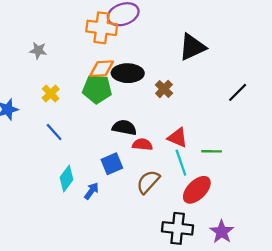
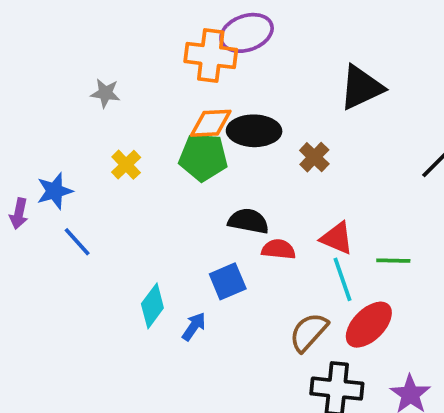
blue line: (54, 132) -> (77, 242), moved
brown semicircle: (148, 182) -> (309, 332), moved

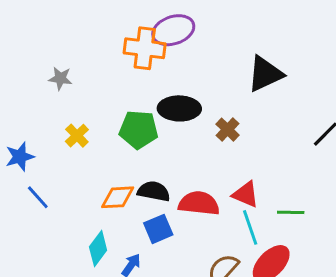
orange diamond: (211, 123) -> (118, 197), moved
black semicircle: (248, 221) -> (154, 191), moved
red semicircle: (279, 249) -> (199, 203), size x1.5

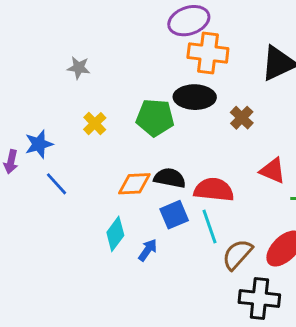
orange cross: (145, 48) -> (208, 53), moved
red triangle: (246, 194) -> (273, 171), moved
cyan line: (250, 227) -> (209, 226), moved

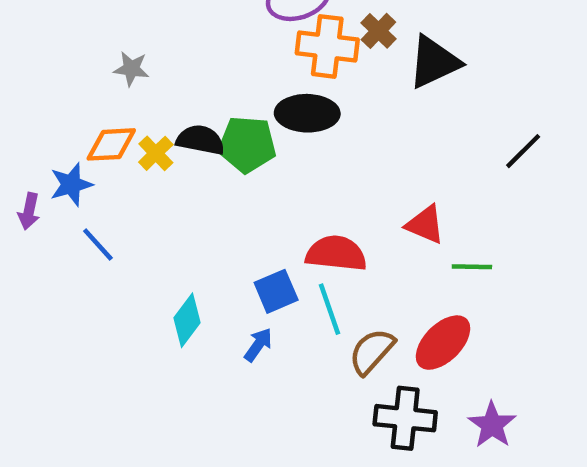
brown cross: (242, 118) -> (378, 31), moved
black semicircle: (170, 178) -> (200, 140), moved
orange diamond: (134, 184) -> (111, 144), moved
blue arrow: (148, 250) -> (258, 345), moved

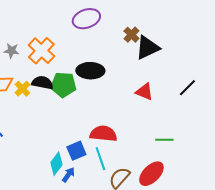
brown cross: (378, 31) -> (131, 35), moved
orange cross: (327, 46) -> (41, 51), moved, turned 36
red triangle: (425, 225) -> (144, 92), moved
cyan diamond: (187, 320) -> (56, 164), moved

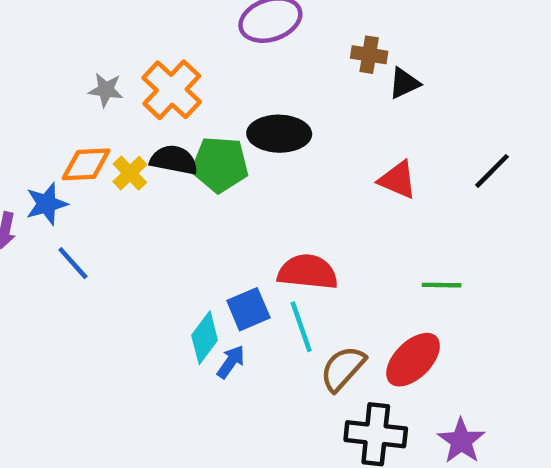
brown cross: (131, 35) -> (369, 55), turned -35
black triangle: (147, 48) -> (404, 83), size x0.6

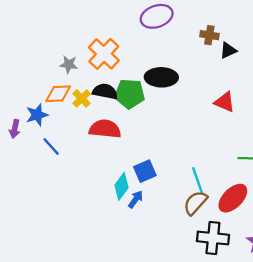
gray star: (106, 90) -> (69, 64), moved
red semicircle: (308, 272) -> (105, 129), moved
cyan line: (301, 327) -> (198, 181), moved

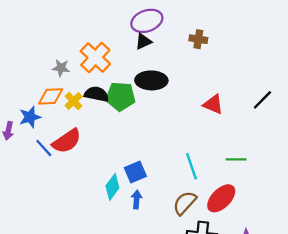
black triangle: (228, 50) -> (143, 41), moved
red semicircle: (105, 129) -> (67, 141), moved, turned 140
cyan line: (198, 181) -> (191, 166), moved
blue arrow: (136, 199) -> (137, 199), moved, turned -30

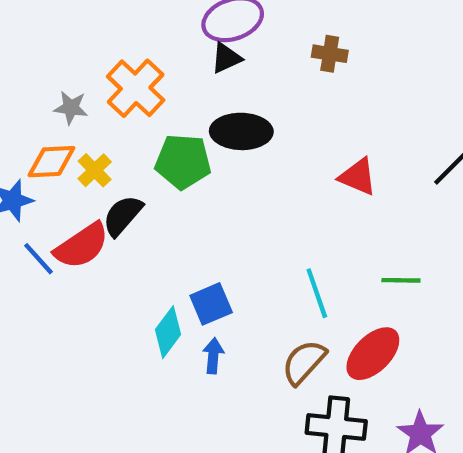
black semicircle: (96, 94) -> (123, 216), moved, turned -60

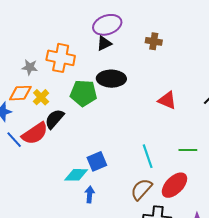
orange cross: (136, 88) -> (61, 58), turned -32
cyan diamond: (168, 332) -> (76, 175), turned 55
blue arrow: (213, 356) -> (90, 194), moved

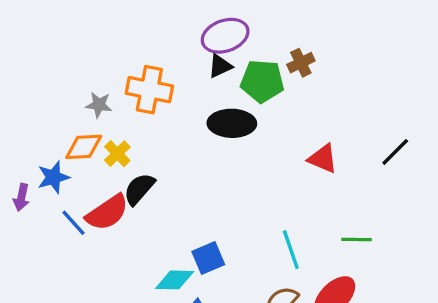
brown cross: (154, 41) -> (301, 63), turned -35
green pentagon: (83, 93) -> (262, 81), moved

